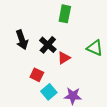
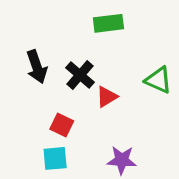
green rectangle: (65, 14) -> (108, 23), turned 72
cyan square: (49, 92) -> (55, 158), moved, turned 35

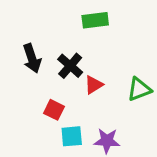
green triangle: (158, 80) -> (139, 89), moved, turned -45
cyan square: (55, 158) -> (72, 136), moved

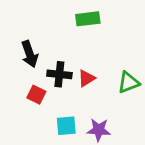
black cross: (70, 66) -> (59, 74), moved, turned -35
red square: (54, 110) -> (36, 95), moved

